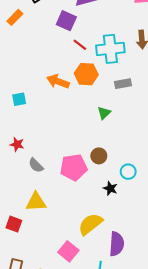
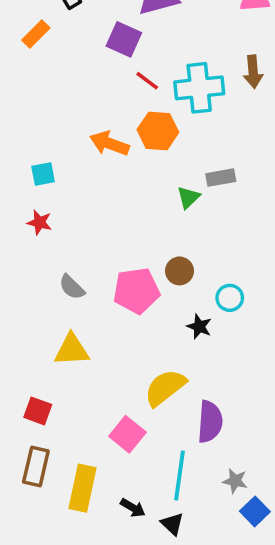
gray rectangle: (123, 84) -> (221, 178), moved
red star: (17, 144) -> (39, 222), moved
red square: (14, 224) -> (38, 411), moved

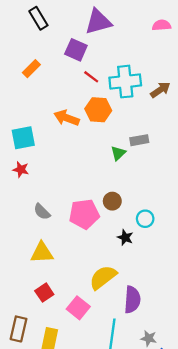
orange rectangle: (36, 34) -> (31, 69), moved
brown arrow: (253, 72) -> (160, 90), moved, turned -120
cyan square: (43, 174) -> (23, 138), size x1.5
red square: (38, 411) -> (44, 293), moved, turned 36

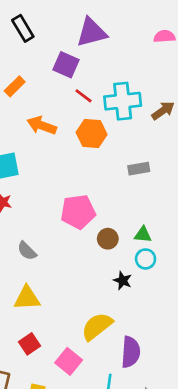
orange arrow: (67, 118) -> (42, 125), moved
green triangle: (118, 153) -> (143, 235), moved, turned 49
pink pentagon: (84, 214) -> (78, 212), moved

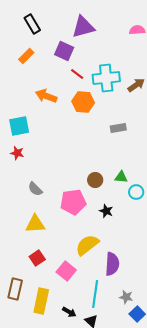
orange rectangle: (15, 86) -> (26, 56), moved
pink pentagon: (78, 212) -> (73, 202), moved
cyan circle: (146, 259) -> (136, 192), moved

